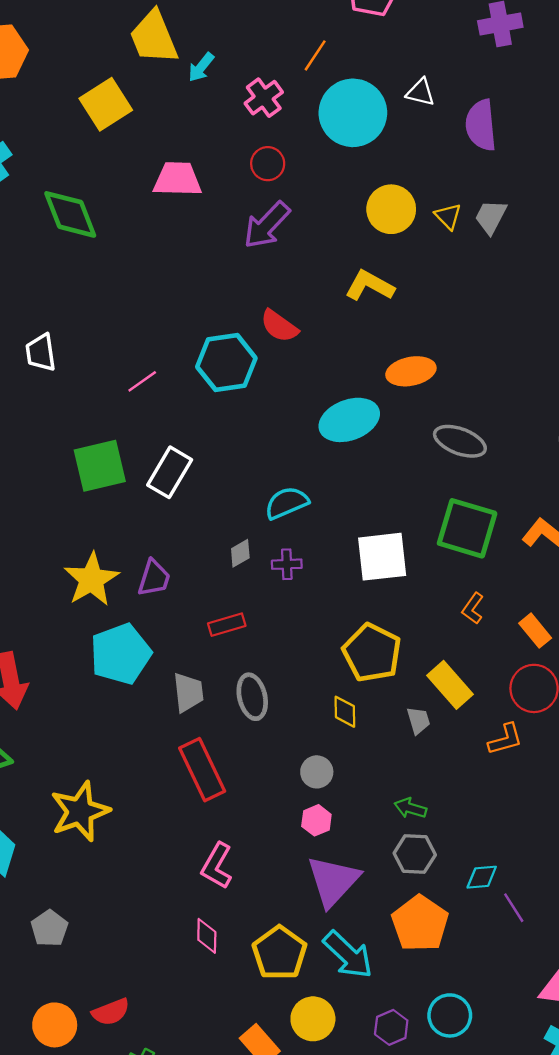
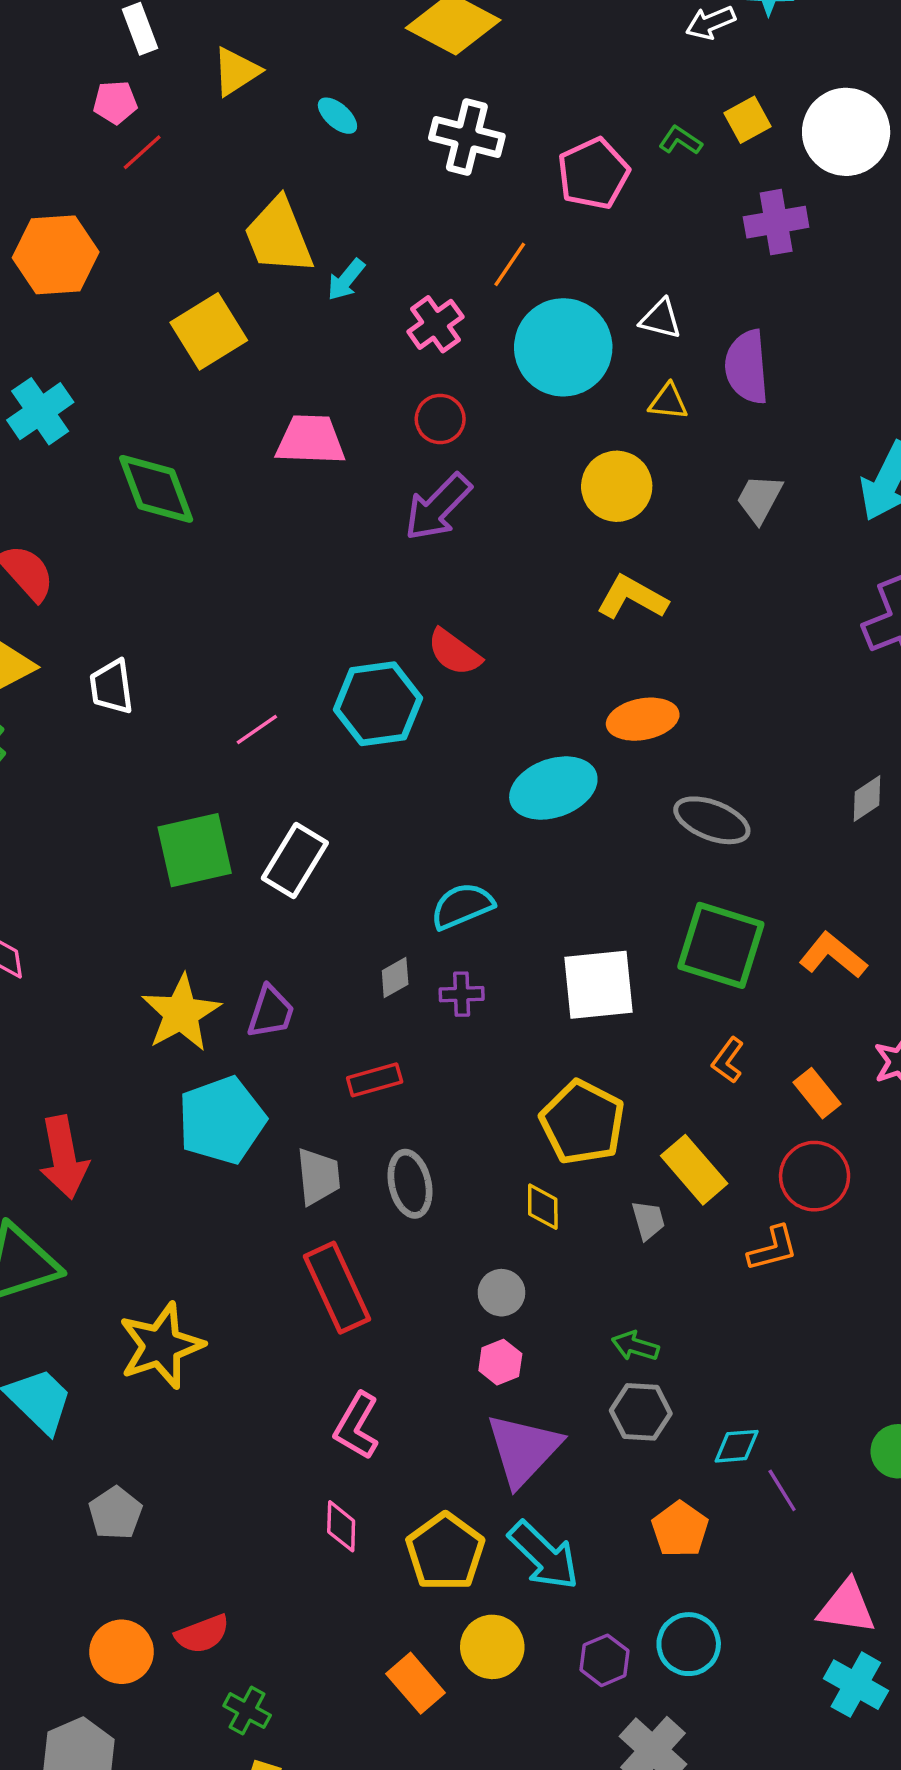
yellow triangle: (448, 216) -> (668, 402), moved, turned -40
yellow L-shape: (370, 286) -> (632, 598), moved
orange pentagon: (420, 923) -> (680, 1529), moved, size x0.7

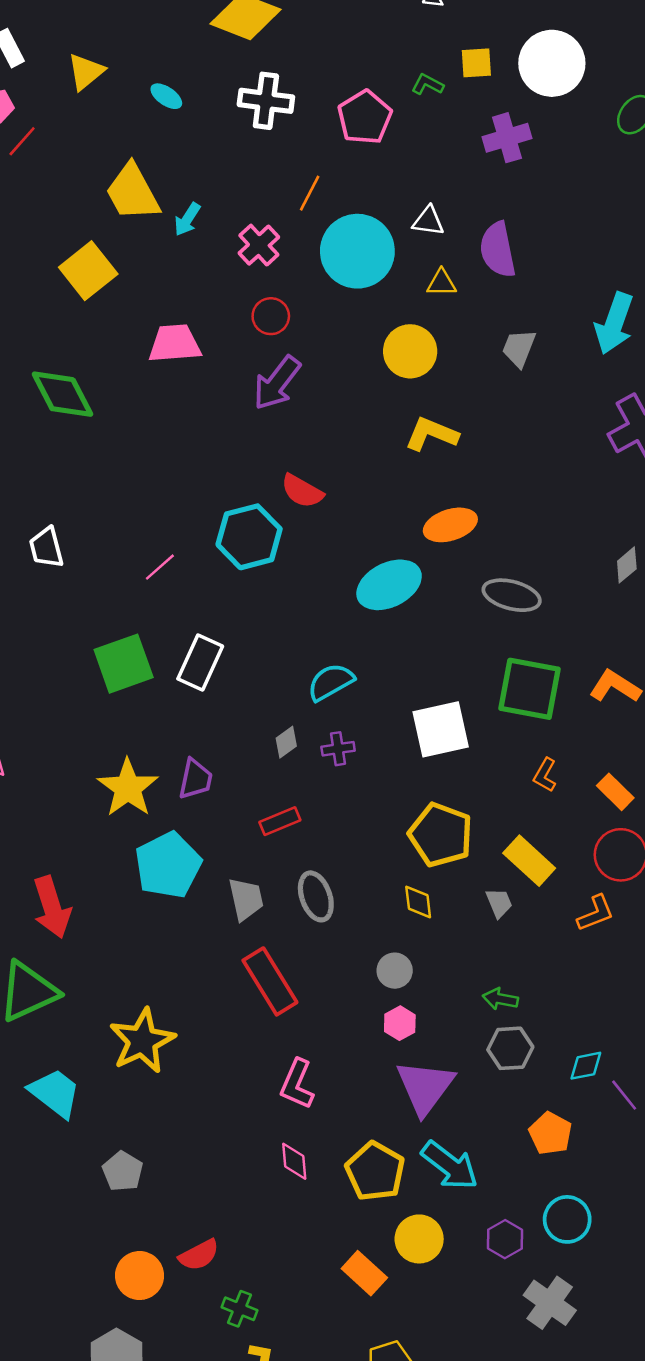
yellow square: (747, 120) -> (476, 63), turned 32

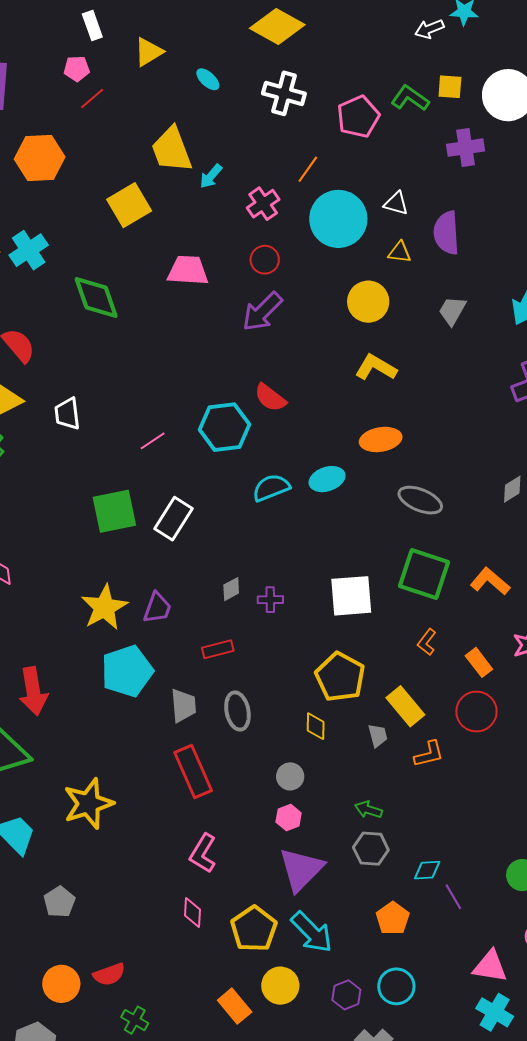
green L-shape: (427, 84) -> (410, 98), size x1.5
cyan ellipse: (389, 585) -> (327, 479), size x0.7
cyan semicircle: (331, 682) -> (271, 488), moved
orange L-shape: (596, 913) -> (429, 754), moved

